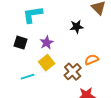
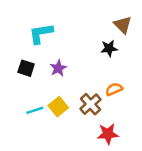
black star: (77, 27) -> (109, 48), moved
yellow square: (47, 63) -> (58, 107), moved

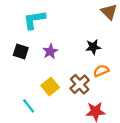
black star: (109, 48) -> (93, 47), moved
cyan line: (35, 110) -> (29, 106), moved, turned 70

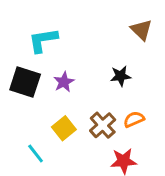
black square: (21, 51) -> (25, 82), size x1.5
orange semicircle: (101, 71) -> (134, 119), moved

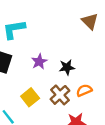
black star: (121, 76) -> (67, 67), moved
purple star: (64, 82) -> (39, 62), moved

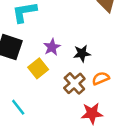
yellow square: (30, 97) -> (38, 68), moved

